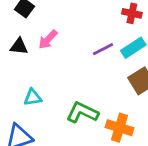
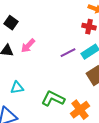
orange cross: (120, 128) -> (80, 110), turned 36

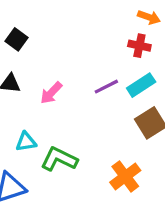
pink arrow: (28, 46) -> (51, 93), moved
green L-shape: (53, 99) -> (59, 159), moved

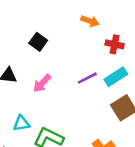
orange arrow: (149, 17) -> (90, 21), moved
black square: (17, 39) -> (38, 42), moved

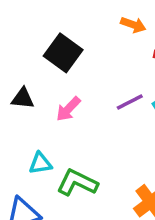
black square: (38, 42) -> (63, 53), size x1.5

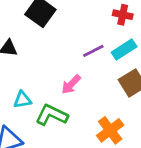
pink arrow: (68, 109) -> (71, 84), moved

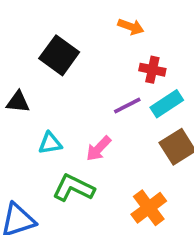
red cross: (123, 15) -> (152, 70), moved
cyan triangle: (22, 100) -> (50, 143), moved

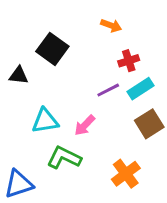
red cross: (152, 70) -> (129, 61), turned -30
black triangle: (18, 102) -> (19, 75), moved
cyan triangle: (50, 143) -> (45, 121), size x1.4

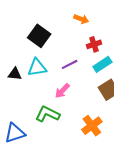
black triangle: (19, 75) -> (15, 74), moved
purple line: (108, 90) -> (70, 64), moved
cyan triangle: (45, 121) -> (37, 68), moved

